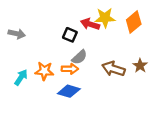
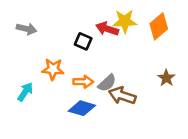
gray arrow: (17, 34) -> (26, 29), moved
gray semicircle: (79, 57) -> (107, 83), moved
brown arrow: (113, 69) -> (122, 96), moved
orange star: (44, 71) -> (53, 69), moved

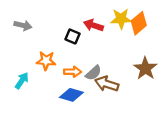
yellow star: (125, 21) -> (121, 19), moved
brown star: (166, 78) -> (145, 68), size x1.5

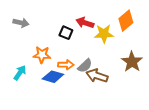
yellow star: (121, 19) -> (104, 34), moved
blue diamond: (71, 95) -> (53, 77), moved

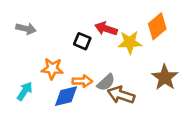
blue diamond: (53, 77) -> (66, 96), turned -30

